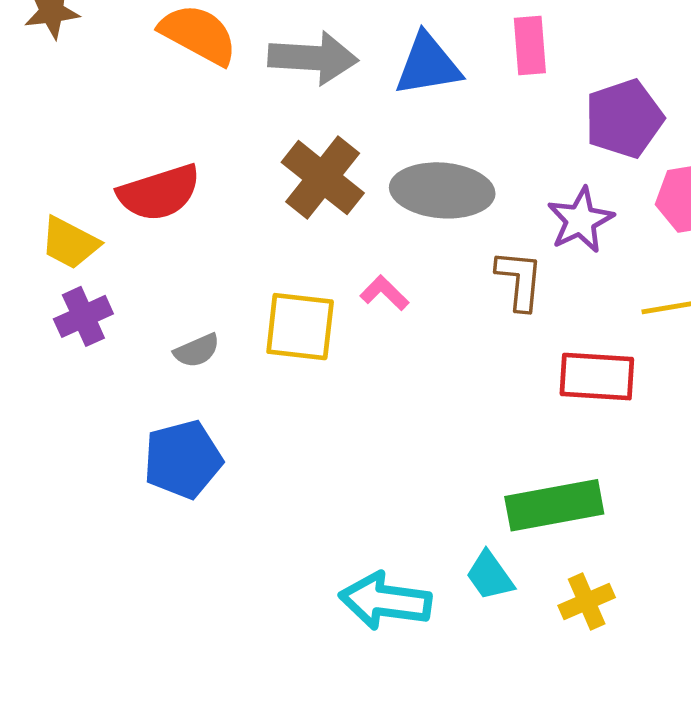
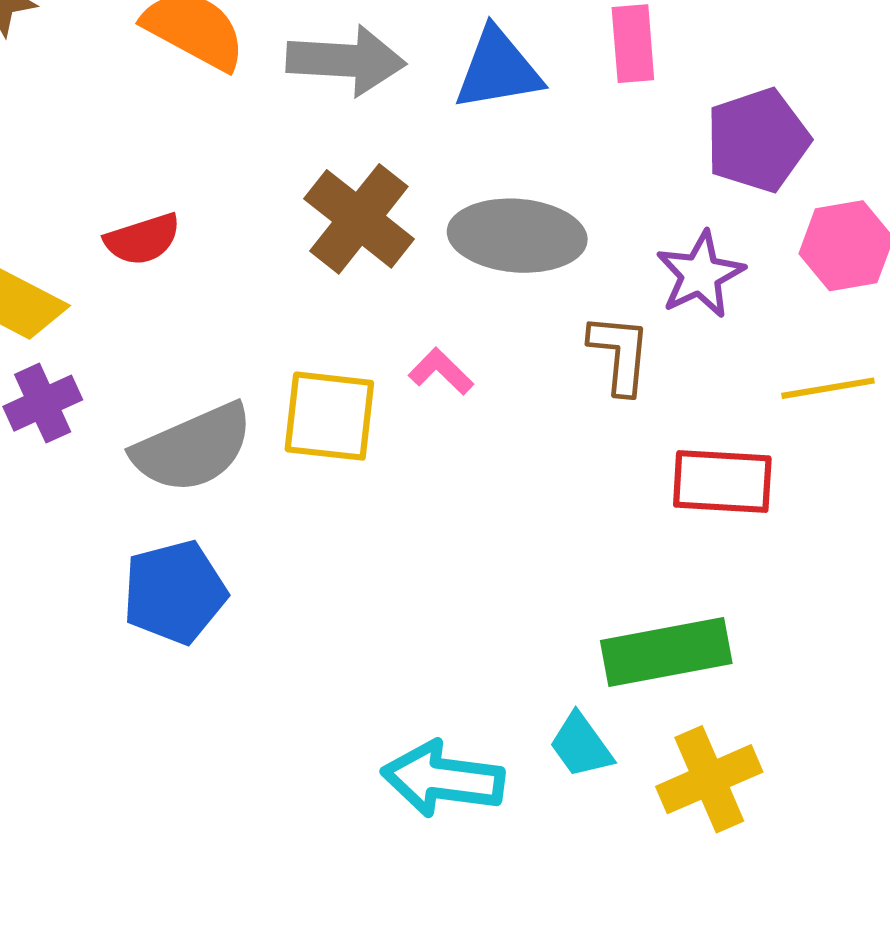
red semicircle: (159, 193) -> (143, 239), size x0.7
gray semicircle: (197, 351) -> (193, 448), size x2.0
yellow cross: (587, 601) -> (709, 779), size x1.4

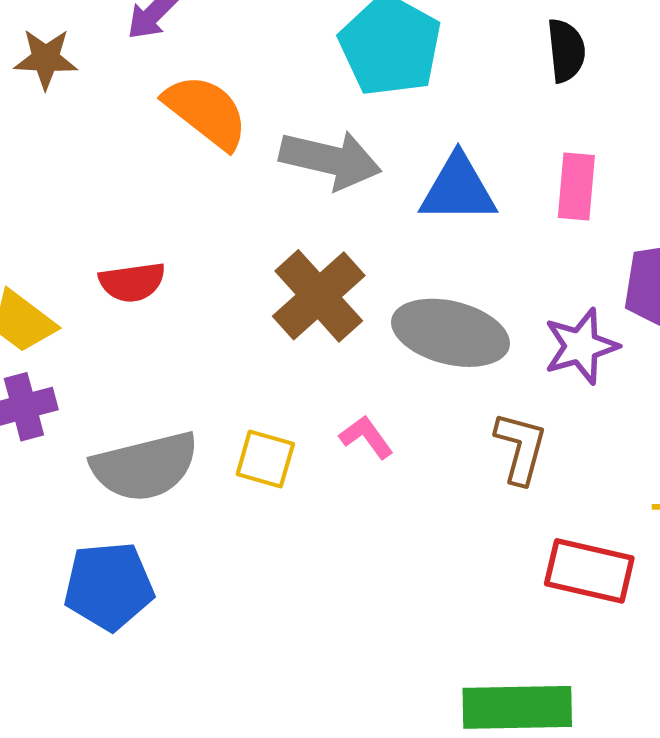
purple star: (700, 274) -> (581, 346), moved
yellow square: (329, 416) -> (265, 459), size x0.7

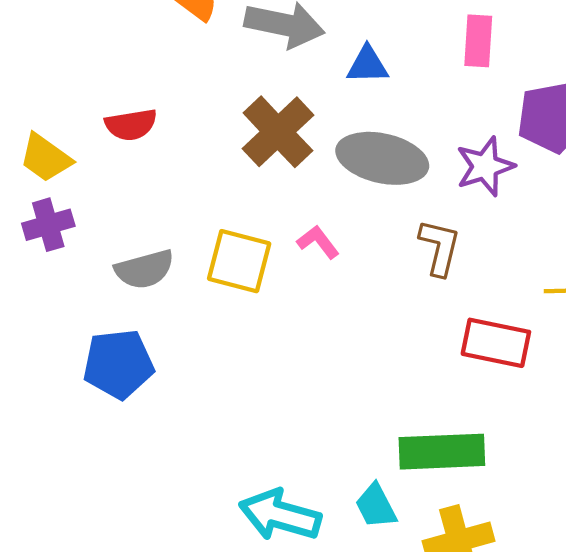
blue triangle: (458, 189) -> (367, 65), moved, size x0.7
yellow square: (265, 459) -> (239, 261), size x1.4
gray semicircle: (145, 466) -> (145, 269), size x0.7

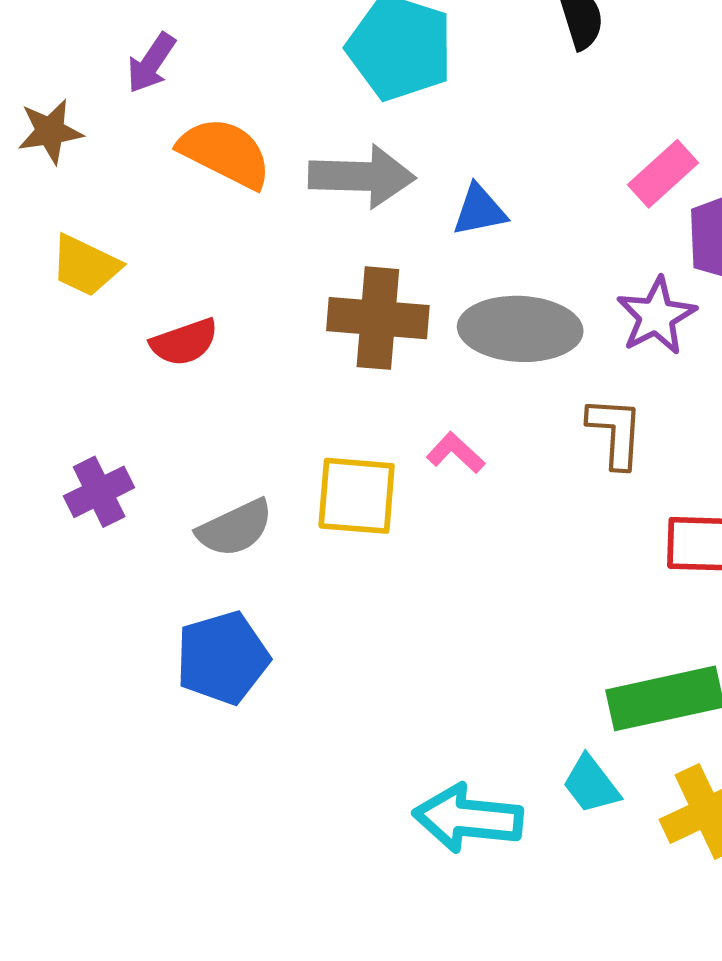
pink rectangle: (478, 41) -> (663, 174), moved, turned 54
brown cross: (278, 132) -> (378, 318), turned -32
yellow trapezoid: (46, 158) -> (85, 266), moved

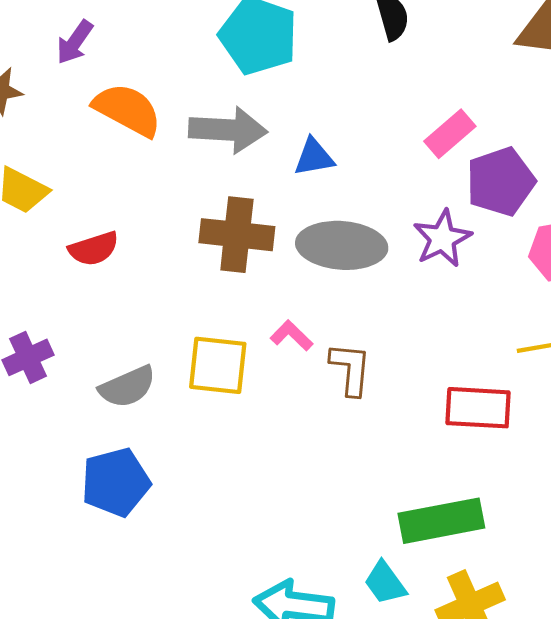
brown L-shape: (615, 432) -> (351, 369), moved

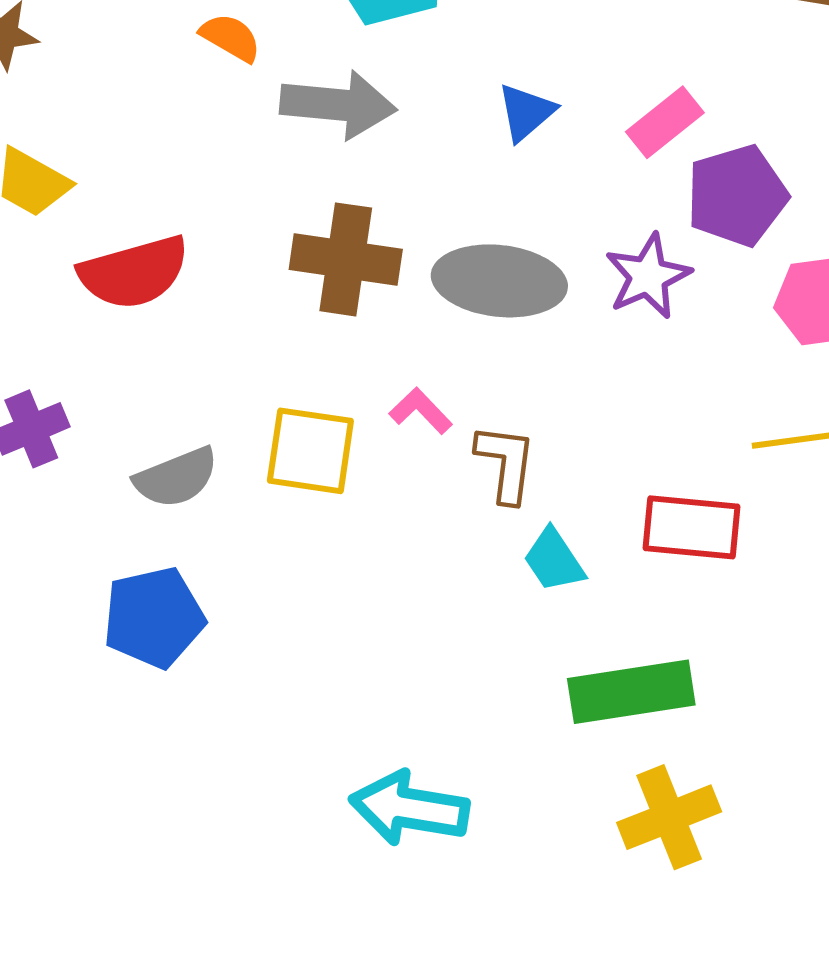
orange semicircle: (127, 110) -> (231, 38), moved, size x0.6
blue triangle: (314, 157) -> (526, 112), moved, turned -33
red semicircle: (94, 249) -> (134, 272), size x1.5
cyan trapezoid: (385, 583) -> (554, 560), moved

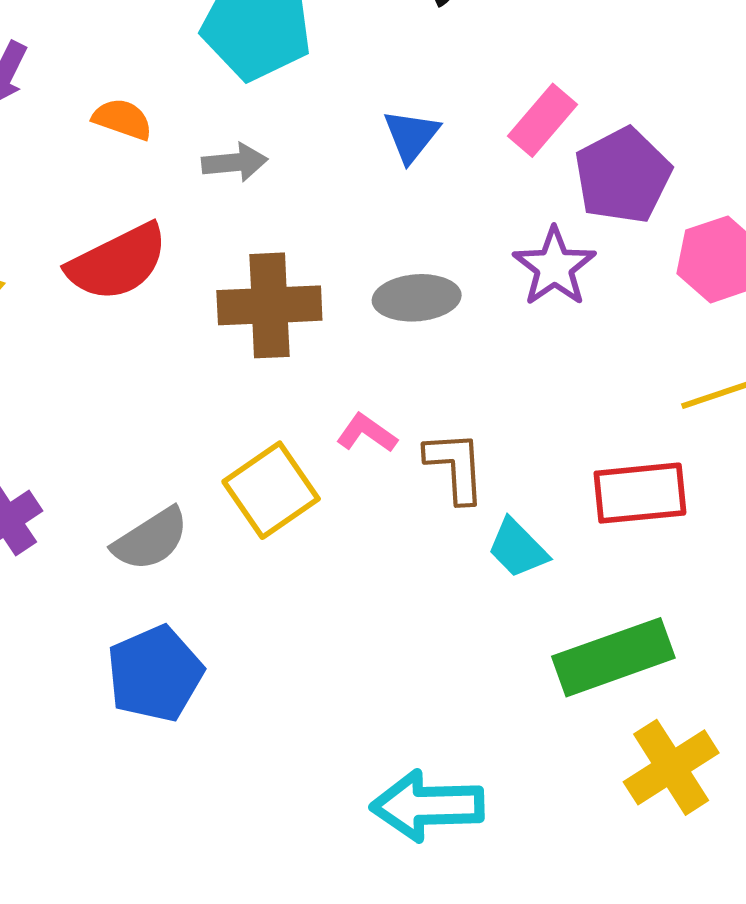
gray arrow: (338, 105) -> (235, 162), size x0.6
red semicircle: (134, 272) -> (118, 262), moved
gray ellipse: (499, 281) -> (417, 298), size x0.7
yellow square: (310, 451) -> (271, 490), turned -32

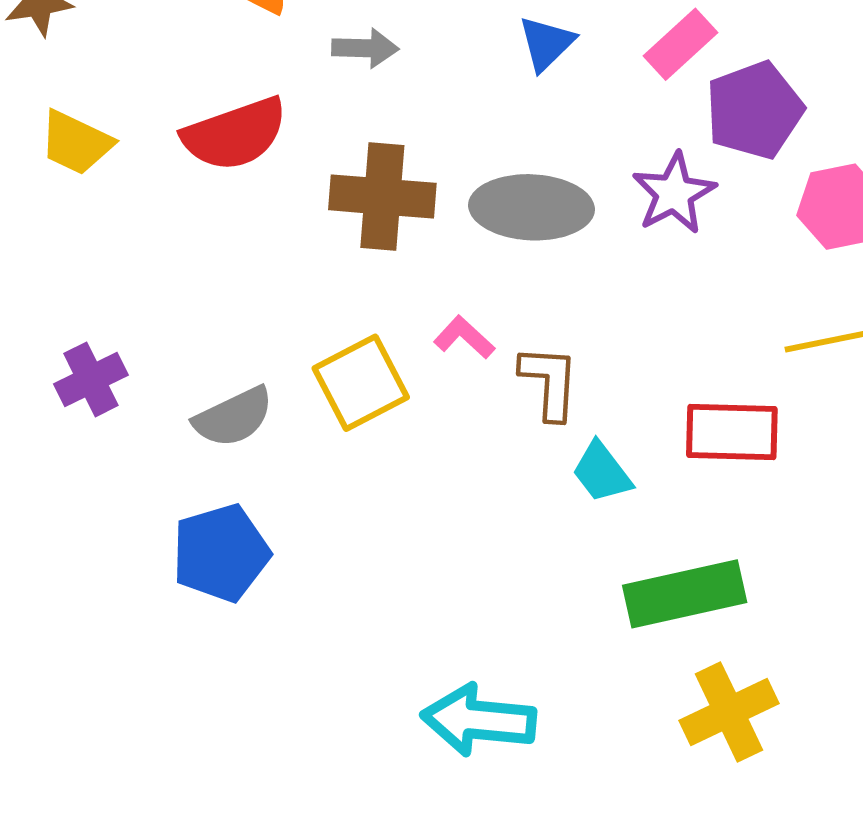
gray ellipse: (417, 298) -> (532, 207), size x1.4

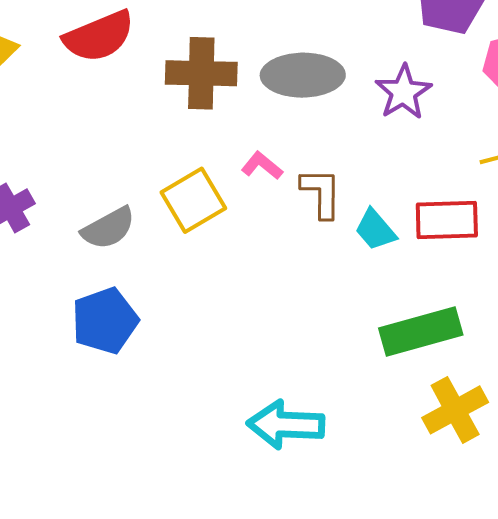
purple star: (674, 193) -> (403, 92), moved
cyan trapezoid: (602, 472) -> (375, 230), moved

